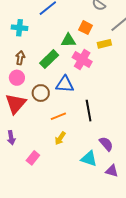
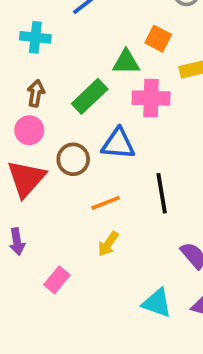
pink cross: (82, 60) -> (151, 98), turned -30
cyan triangle: (89, 159) -> (157, 303), moved

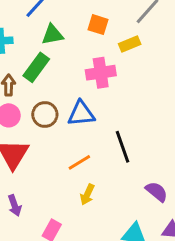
green triangle: (126, 62) -> (52, 35), moved
green rectangle: (90, 96) -> (36, 67), moved
brown circle: (73, 159) -> (45, 115), moved

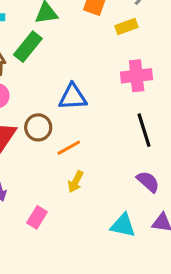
pink cross: (101, 73) -> (137, 76), moved
brown circle: (45, 115) -> (38, 127), moved
black line: (123, 147) -> (144, 130), moved

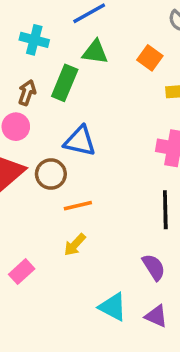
green rectangle: (28, 47) -> (65, 83), turned -32
blue triangle: (73, 97) -> (80, 141), moved

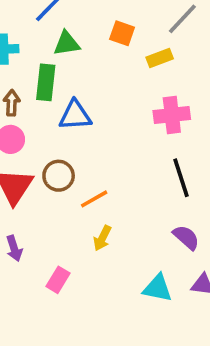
blue triangle: (80, 141) -> (75, 115), moved

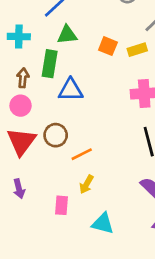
orange square: (122, 33) -> (108, 46), moved
pink rectangle: (58, 280) -> (62, 205), moved, turned -30
cyan triangle: (157, 288) -> (103, 223), moved

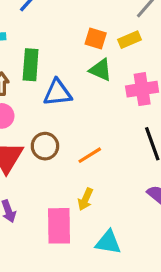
green triangle: (67, 35) -> (101, 70), moved, turned 35
orange line: (82, 154) -> (90, 155), moved
pink rectangle: (62, 205) -> (59, 226), size x1.6

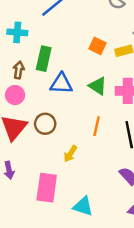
green triangle: (101, 70) -> (98, 86), moved
orange line: (90, 155) -> (97, 126), moved, turned -54
yellow arrow: (85, 199) -> (70, 154), moved

